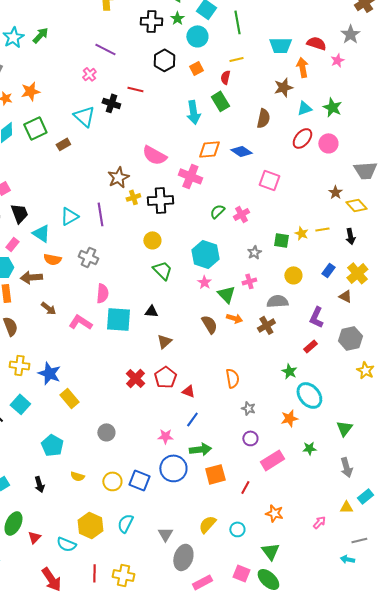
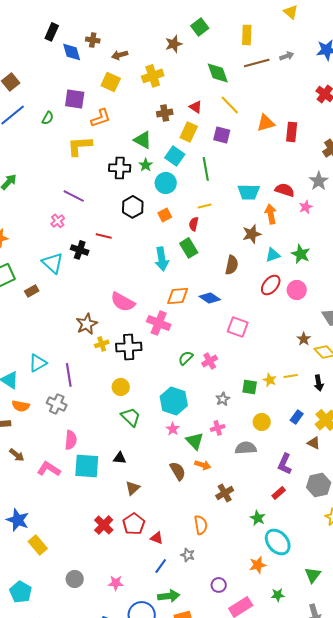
purple line: (100, 214) -> (69, 375), moved
brown cross: (266, 325) -> (225, 493), moved
gray star: (248, 408) -> (188, 555), moved
pink star: (165, 436) -> (116, 583), moved

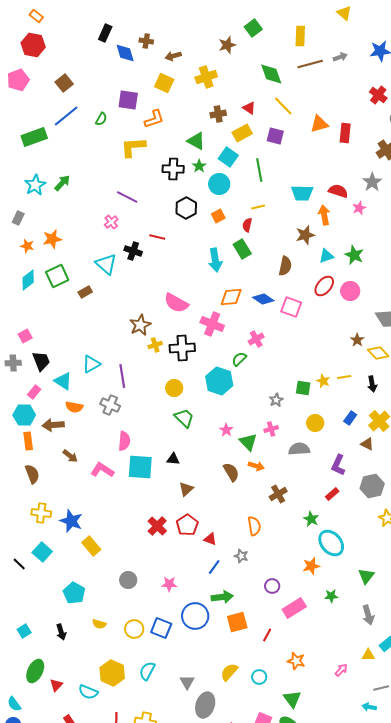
yellow rectangle: (189, 132) -> (242, 133), turned 36
pink square: (238, 327) -> (291, 307), moved
pink cross: (210, 361) -> (256, 339), moved
cyan hexagon: (174, 401) -> (219, 381), moved

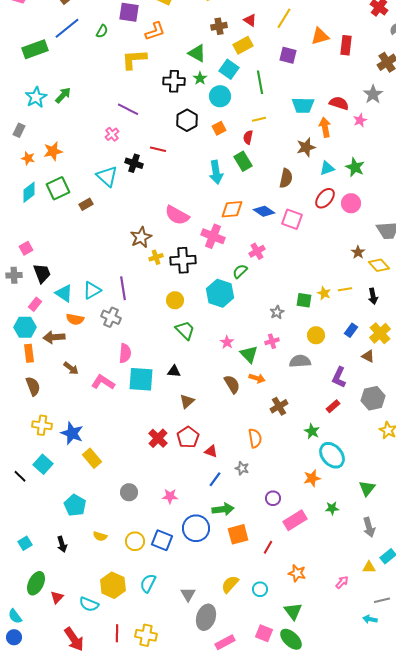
yellow line: (283, 106) -> (284, 18), turned 75
purple square: (275, 136) -> (288, 55), moved
cyan triangle: (91, 364) -> (92, 290), moved

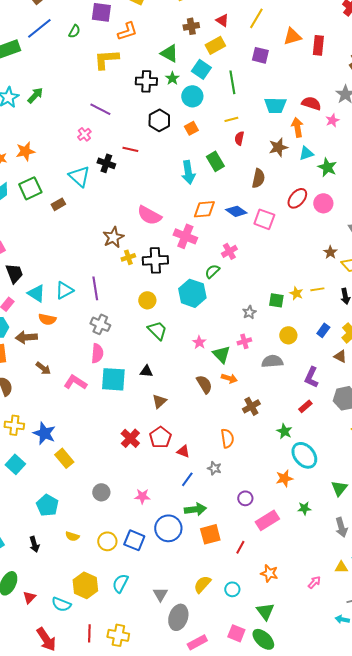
red semicircle: (248, 137) -> (239, 138), moved
cyan triangle: (327, 168) -> (306, 153), moved
gray cross: (111, 317) -> (100, 324), moved

